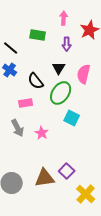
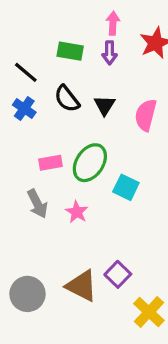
purple arrow: (67, 44) -> (110, 53), moved
black semicircle: (36, 81) -> (67, 99), moved
green ellipse: (61, 93) -> (90, 163), moved
brown triangle: (45, 178) -> (82, 286), turned 35

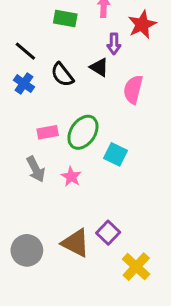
green rectangle: (70, 51) -> (65, 19), moved
purple arrow: (110, 53) -> (114, 44), moved
black triangle: (105, 105) -> (99, 67), moved, turned -30

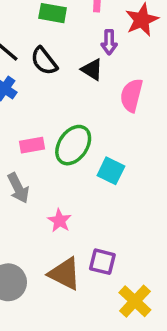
black semicircle: (62, 75) -> (44, 61), moved
pink star: (71, 177) -> (59, 221), moved
purple square: (108, 233) -> (102, 262), turned -30

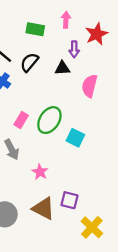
black semicircle: (44, 61) -> (29, 62), turned 78
black triangle: (92, 70) -> (62, 68), turned -35
pink rectangle: (32, 145) -> (21, 120), turned -49

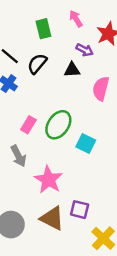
pink arrow: (66, 20) -> (76, 19), turned -35
green rectangle: (35, 29) -> (43, 29), turned 66
purple arrow: (74, 49) -> (85, 50), turned -63
pink star: (40, 172) -> (48, 180), size x1.6

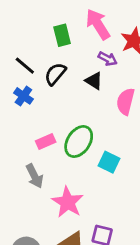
pink arrow: (76, 19) -> (98, 24), size x1.6
black triangle: (72, 70) -> (94, 81), turned 35
pink rectangle: (28, 125) -> (46, 141), turned 35

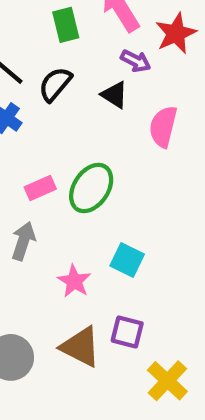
cyan square: (109, 162) -> (127, 260), moved
gray arrow: (34, 176) -> (23, 241), turned -135
pink star: (68, 202) -> (74, 281), size x0.7

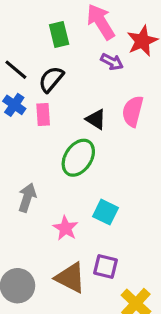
black triangle: (114, 95) -> (96, 119), moved
pink rectangle: (40, 188) -> (43, 115), moved, turned -70

